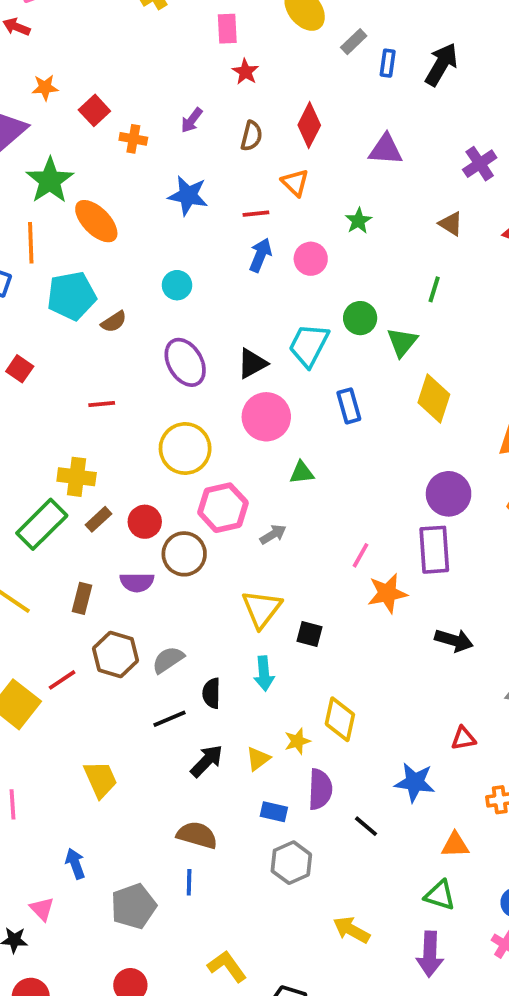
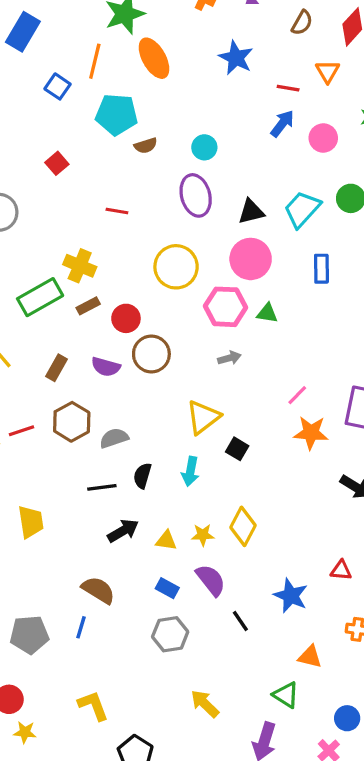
cyan circle: (177, 285) -> (204, 147), moved
pink hexagon: (223, 508) -> (225, 307), moved
yellow triangle: (258, 759) -> (166, 541), turned 30
purple semicircle: (320, 789) -> (211, 580), turned -56

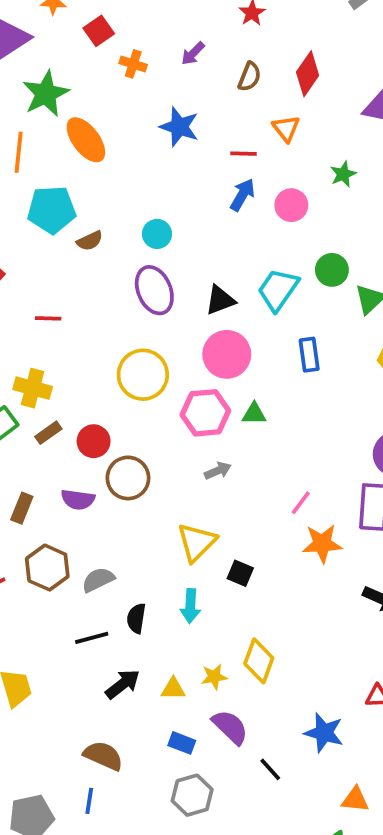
red line: (117, 211) -> (48, 318), moved

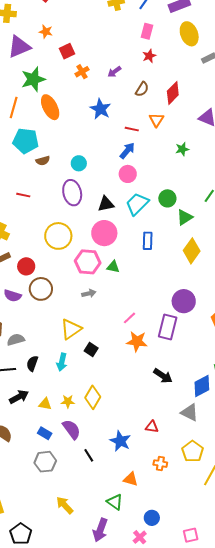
orange cross: (133, 64) -> (82, 72), turned 32
pink circle: (291, 205) -> (128, 174), moved
red line: (48, 318) -> (23, 195), moved

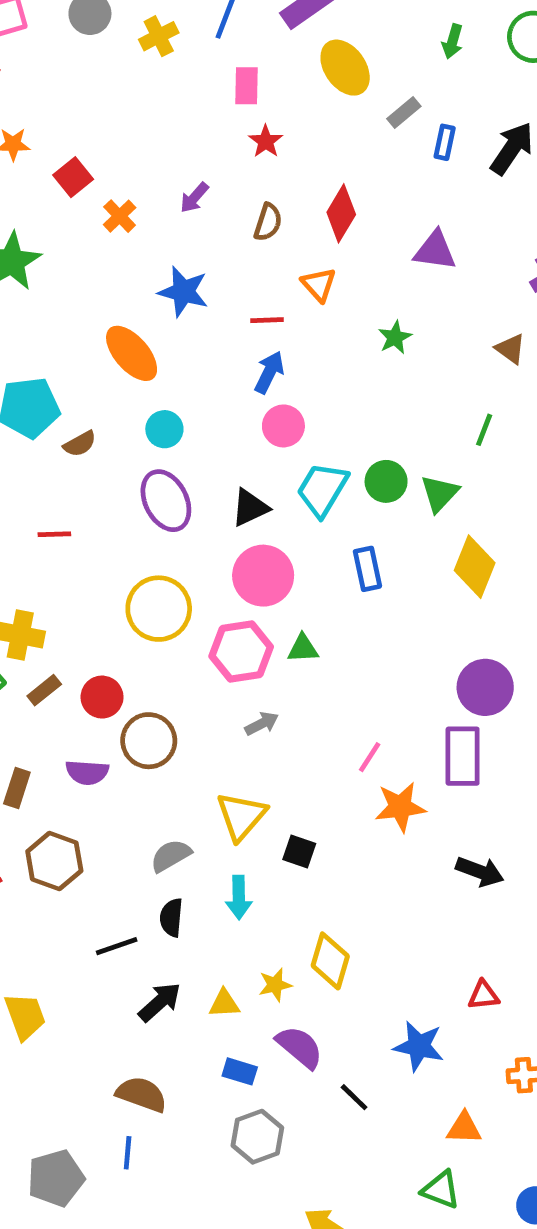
orange ellipse: (50, 107) -> (132, 353), moved
green circle: (167, 198) -> (386, 481), moved
gray semicircle: (16, 340) -> (171, 856), moved

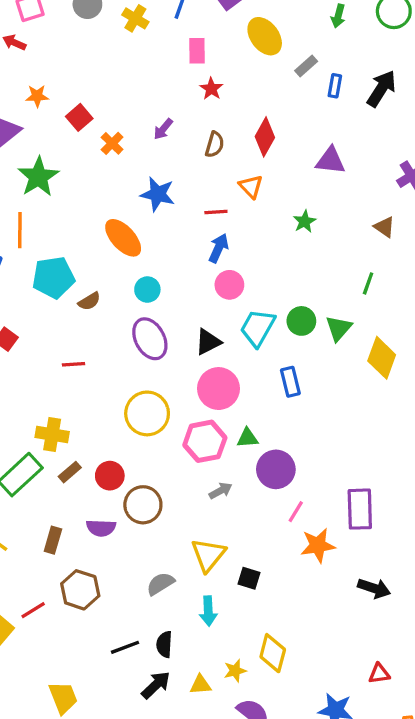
yellow cross: (159, 36) -> (135, 18), turned -30
yellow diamond: (475, 567) -> (382, 358), moved
purple circle: (485, 687) -> (276, 469), moved
black semicircle: (171, 918) -> (164, 644), moved

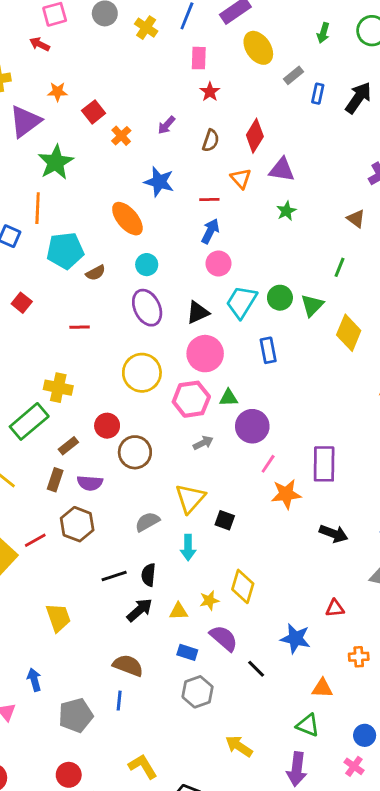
purple triangle: (330, 161) -> (282, 170), moved
brown rectangle: (70, 472) -> (68, 446), moved
purple semicircle: (101, 528) -> (90, 483), moved

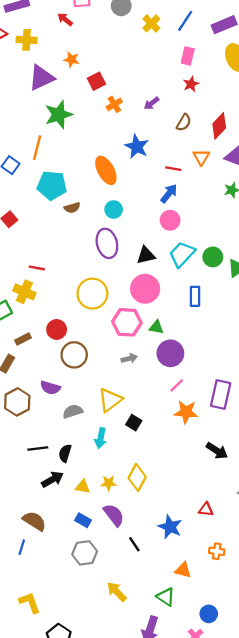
red line: (80, 327) -> (37, 268), moved
purple semicircle: (90, 483) -> (50, 388), moved
yellow arrow: (239, 746) -> (117, 592), moved

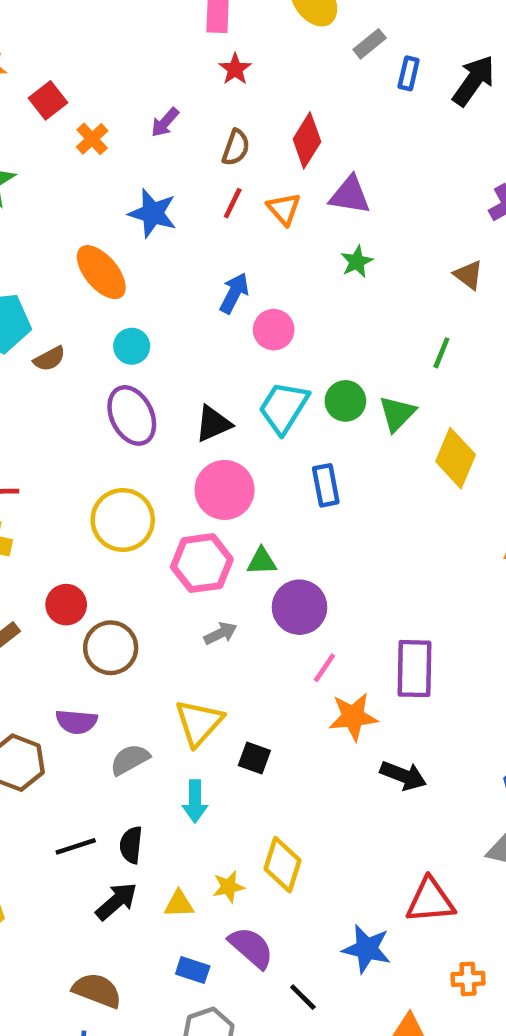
red line: (173, 169) -> (233, 203), moved, turned -63
pink circle: (170, 220) -> (274, 330), moved
black arrow: (217, 451) -> (403, 776), moved
red triangle: (206, 509) -> (430, 901), size x1.6

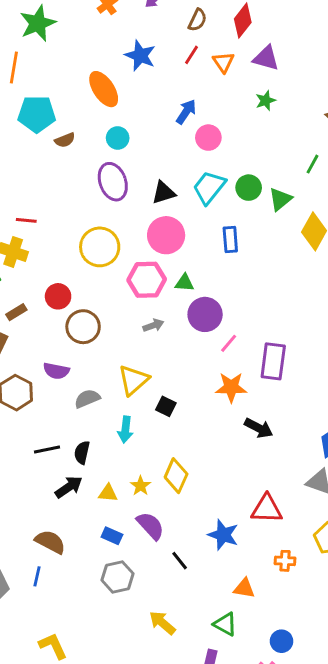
pink line: (324, 668) -> (229, 343), moved
yellow star: (229, 887) -> (140, 486), turned -30

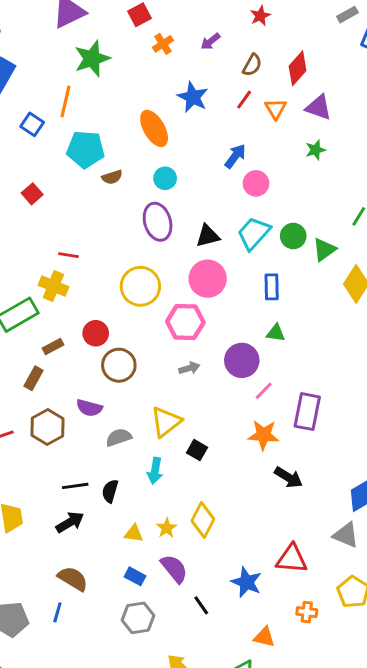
green triangle: (184, 283) -> (276, 333), moved
black arrow: (69, 487) -> (70, 522), moved

